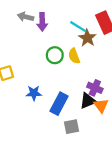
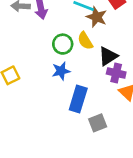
blue star: (34, 93) -> (61, 71), moved
black triangle: (88, 101) -> (108, 56), moved

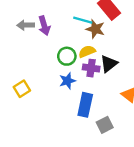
yellow semicircle: (85, 41) -> (87, 51), turned 105
purple cross: (116, 73) -> (91, 68), moved

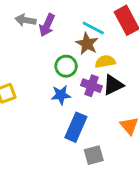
purple arrow: (44, 26) -> (47, 25), turned 30
brown star: (95, 29) -> (87, 44), moved
yellow semicircle: (87, 51) -> (105, 62), moved

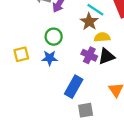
green circle: (66, 66) -> (54, 37), moved
blue star: (61, 95) -> (50, 58), moved

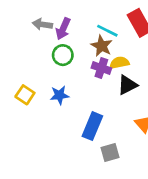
green circle: (54, 37) -> (63, 55), moved
yellow square: (21, 54) -> (25, 95), turned -35
purple cross: (89, 55) -> (101, 68), moved

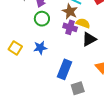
yellow semicircle: (119, 63) -> (83, 23), turned 32

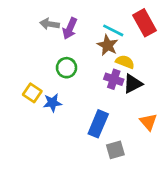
green circle: (42, 19) -> (67, 68), moved
purple cross: (70, 27) -> (114, 79), moved
blue star: (40, 48) -> (52, 103), moved

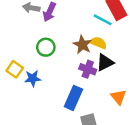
cyan line: (113, 30) -> (103, 20), moved
brown star: (108, 45) -> (82, 45), moved
purple cross: (114, 79) -> (88, 69), moved

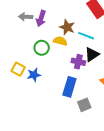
cyan line: (103, 20) -> (86, 36), moved
yellow semicircle: (98, 43) -> (60, 41), moved
brown star: (82, 45) -> (67, 27), moved

